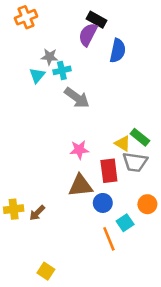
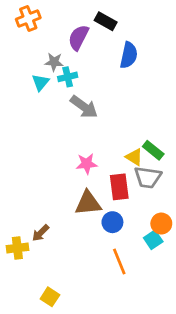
purple semicircle: (88, 35) -> (78, 38), moved
yellow cross: (14, 209) -> (17, 248), moved
cyan square: (125, 223) -> (153, 240), moved

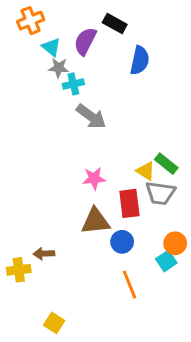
cyan triangle: (40, 82) -> (51, 47), moved, turned -30
brown arrow: (40, 233) -> (44, 254), turned 42

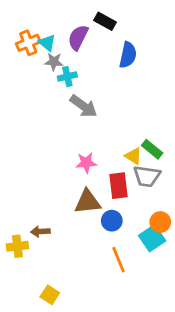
orange cross: (31, 21) -> (28, 43), moved
cyan square: (166, 261) -> (152, 238), size x1.4

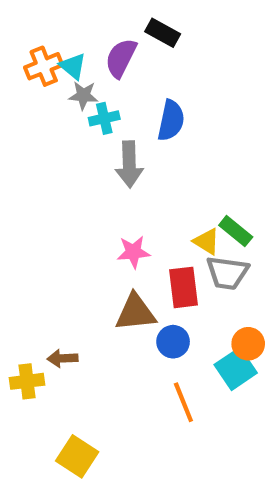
blue semicircle: (128, 55) -> (171, 120), moved
gray arrow: (83, 106) -> (129, 164), turned 52
yellow square: (50, 295) -> (77, 456), size x1.4

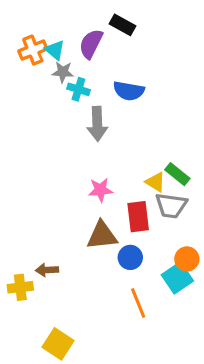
cyan cross: (104, 118) -> (78, 89), turned 30
blue semicircle: (171, 120) -> (129, 91), turned 88

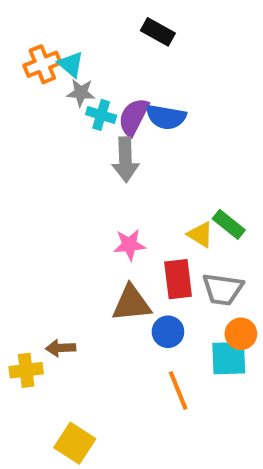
purple semicircle: (91, 44) -> (134, 117), moved
gray trapezoid: (171, 206) -> (223, 289), moved
cyan square: (177, 278) -> (229, 358), turned 32

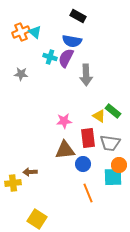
gray star: (81, 93) -> (21, 74), moved
blue semicircle: (166, 117) -> (72, 41), moved
gray arrow: (125, 160) -> (86, 75), moved

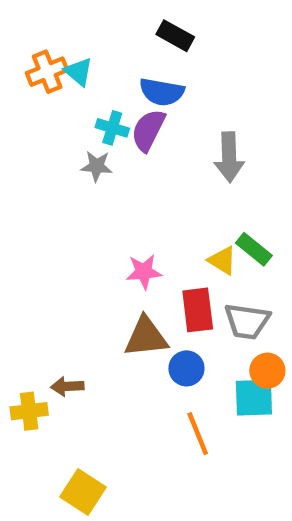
gray star: (21, 74) -> (97, 166), moved
gray arrow: (86, 75) -> (229, 157), moved

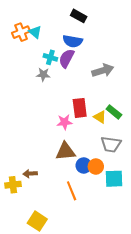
gray arrow: (229, 157) -> (103, 71), turned -105
red rectangle: (198, 310) -> (80, 108), moved
orange circle: (267, 371) -> (96, 167), moved
orange line: (198, 434) -> (72, 191), moved

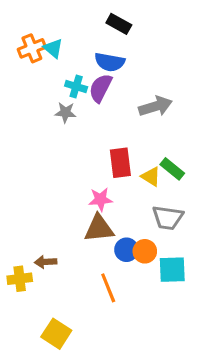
pink star: (64, 122) -> (101, 199), moved

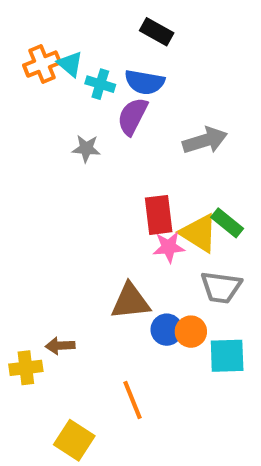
cyan cross: (76, 86) -> (100, 84), moved
yellow triangle: (151, 176) -> (199, 233), size x1.5
pink star: (101, 199) -> (169, 247), moved
orange line: (108, 288) -> (133, 400), moved

